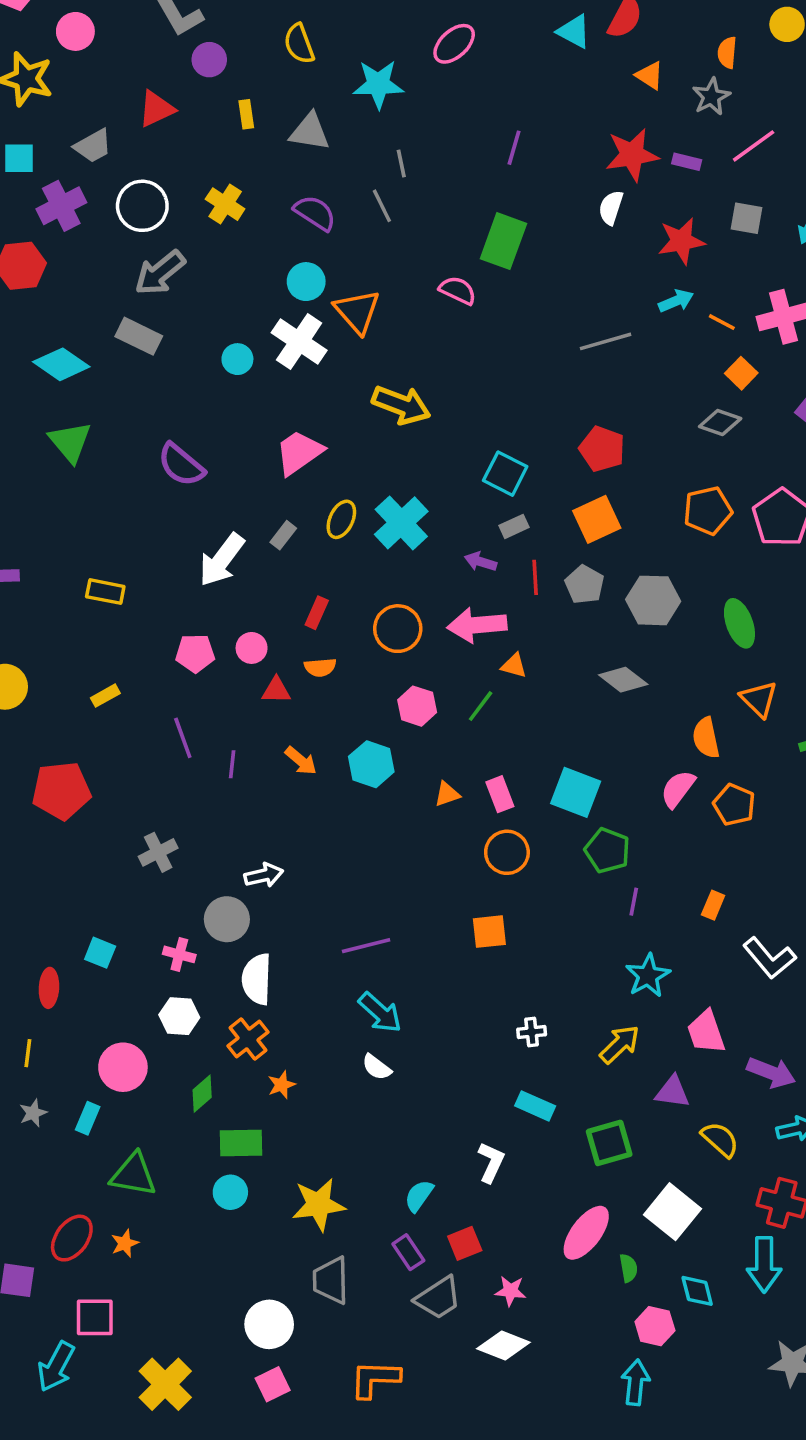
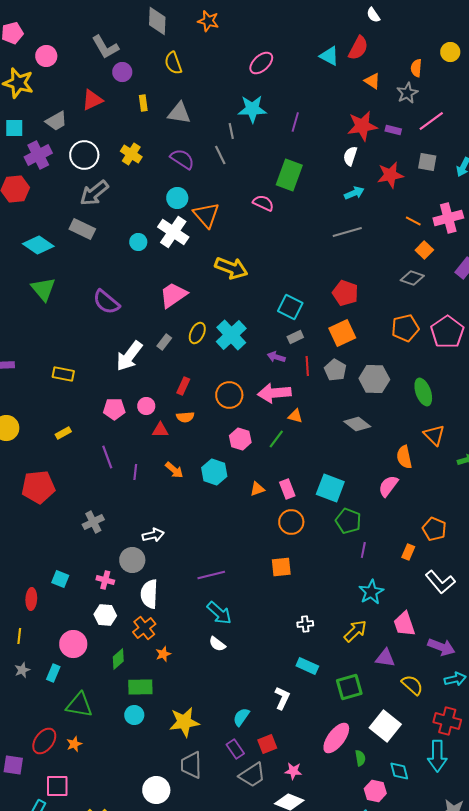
cyan star: (378, 84) -> (252, 109), moved
cyan arrow: (676, 301) -> (354, 193), moved
orange pentagon: (734, 805) -> (434, 529), moved

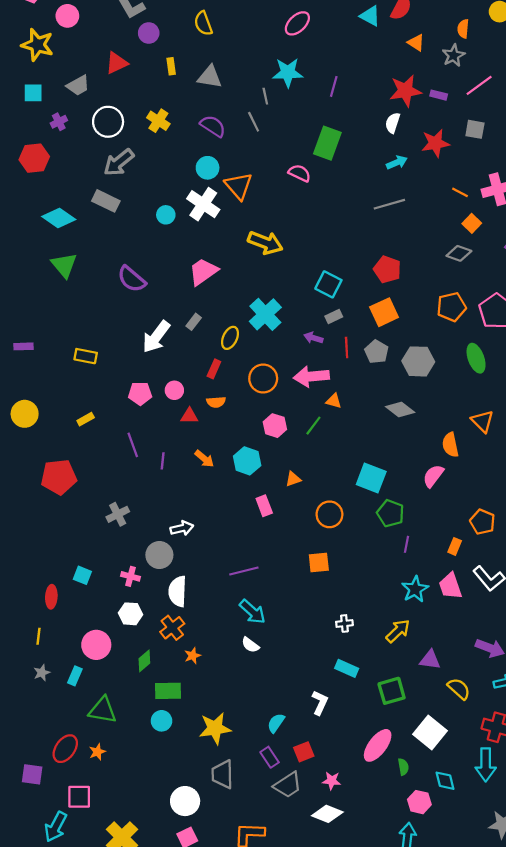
purple cross: (38, 155) -> (59, 122), size x0.6
yellow ellipse: (197, 333) -> (230, 338), moved
green ellipse: (423, 392) -> (476, 358), moved
pink rectangle: (287, 489) -> (264, 506), moved
pink trapezoid: (404, 624) -> (450, 586), moved

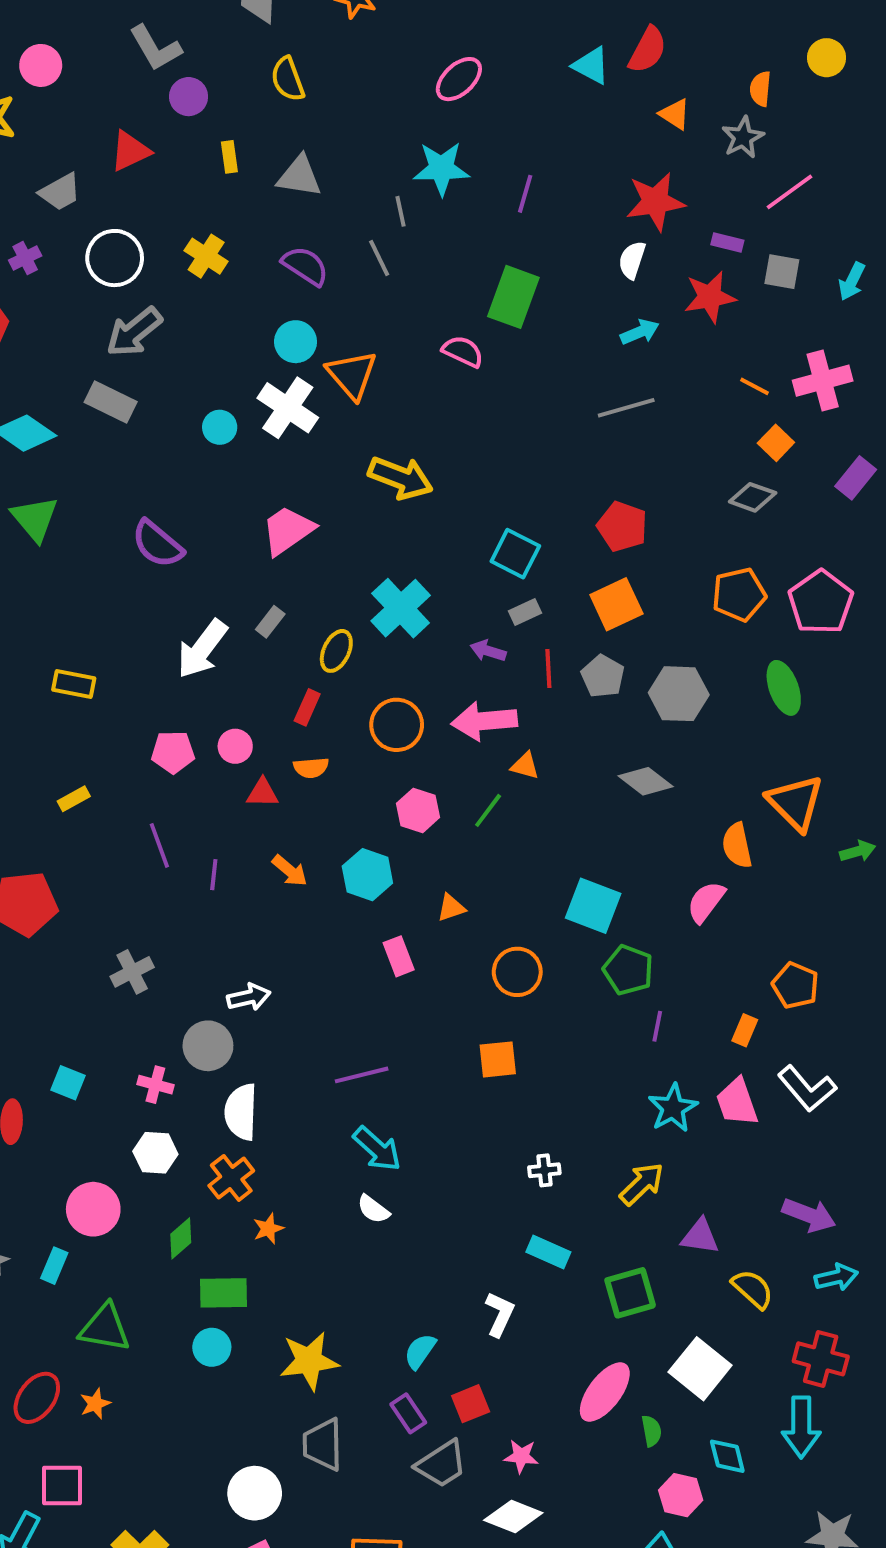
purple rectangle: (439, 95) -> (727, 242), moved
orange triangle: (482, 421) -> (795, 803), size x1.4

